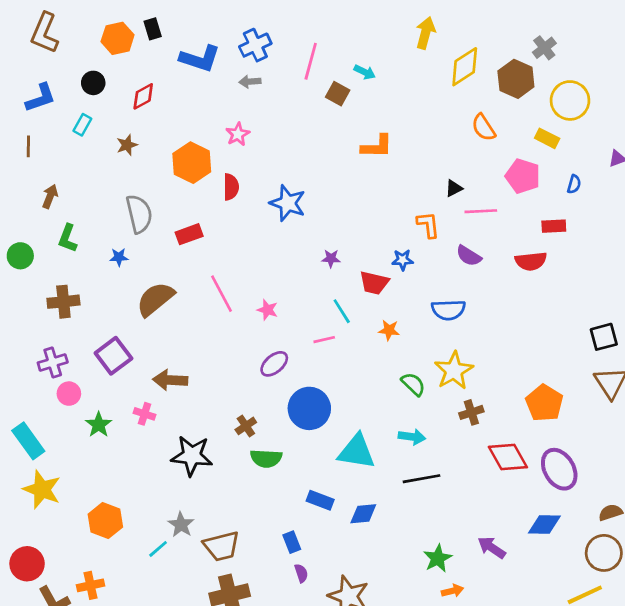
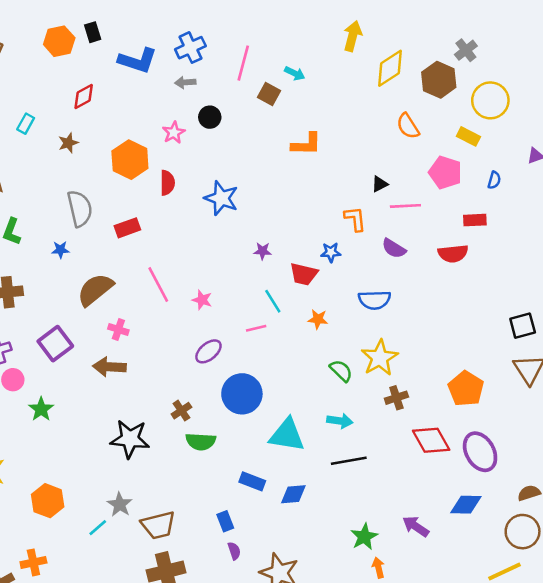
black circle: (93, 83) -> (210, 117), moved
pink cross: (145, 414) -> (118, 329), moved
orange arrow: (452, 591) -> (378, 568), turned -90

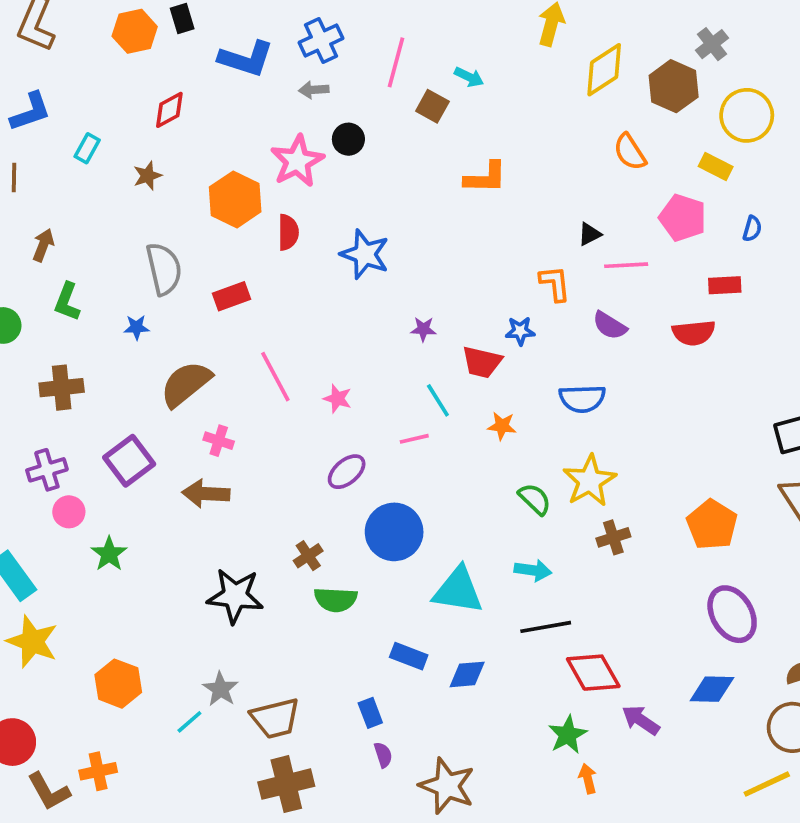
pink star: (174, 133) -> (297, 161), size x1.6
red diamond: (431, 440) -> (593, 673), moved

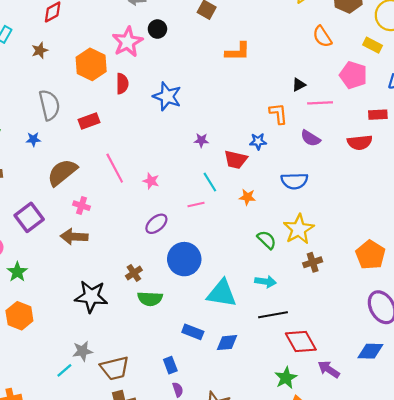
orange hexagon: (118, 684) -> (19, 316), moved
gray star: (221, 689) -> (83, 351), turned 30

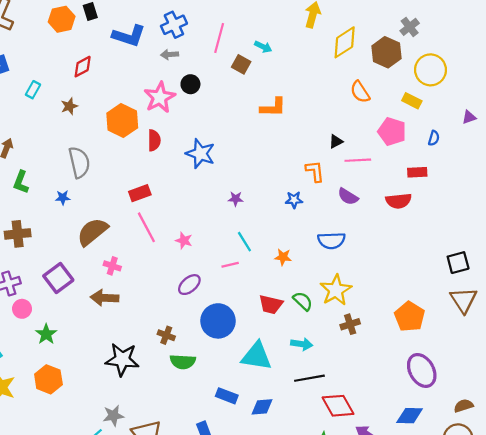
red rectangle: (89, 121) -> (140, 193), moved
red trapezoid: (236, 160) -> (271, 304), moved
brown cross: (134, 273) -> (166, 335), turned -35

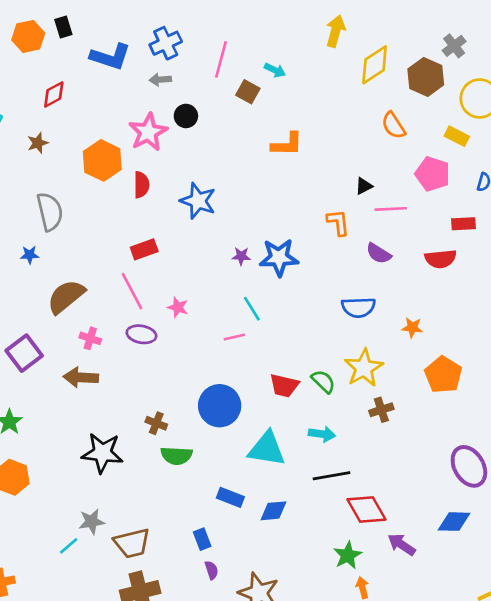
red rectangle: (140, 193) -> (144, 249), moved
blue star: (294, 200) -> (279, 257), moved, size x1.8
orange star: (283, 257) -> (412, 328), moved
purple ellipse: (189, 285) -> (141, 334), moved, turned 50
orange pentagon: (410, 317) -> (443, 375), moved

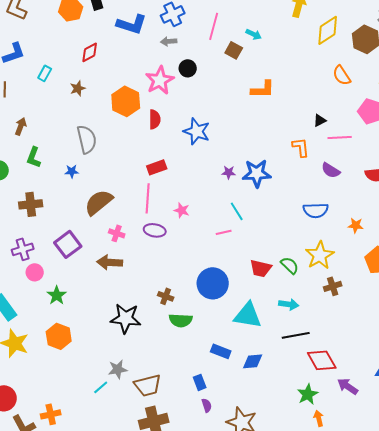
pink line: (132, 291) -> (148, 198), turned 32

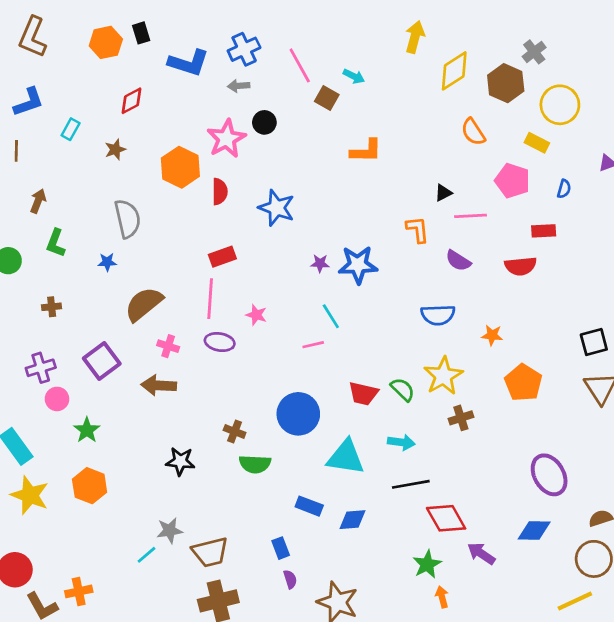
pink line: (214, 26) -> (300, 65), turned -44
brown cross: (31, 204) -> (52, 307), size x0.6
black star: (126, 318) -> (180, 461), size x0.7

